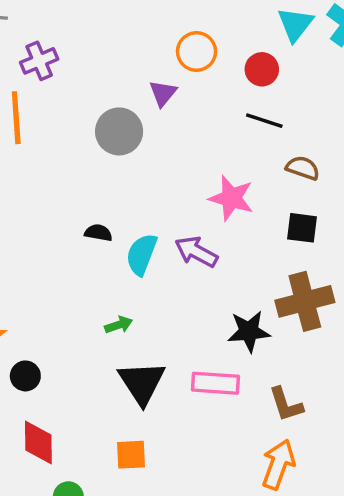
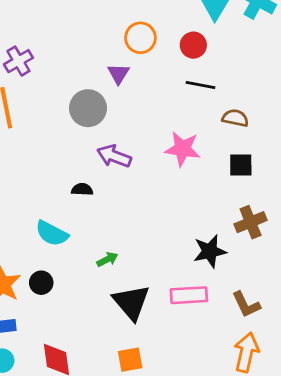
purple arrow: (196, 252) -> (114, 156), moved
cyan semicircle: (142, 254) -> (52, 233), moved, turned -76
brown cross: (305, 301) -> (251, 222), size x0.7
black circle: (25, 376) -> (41, 283), moved

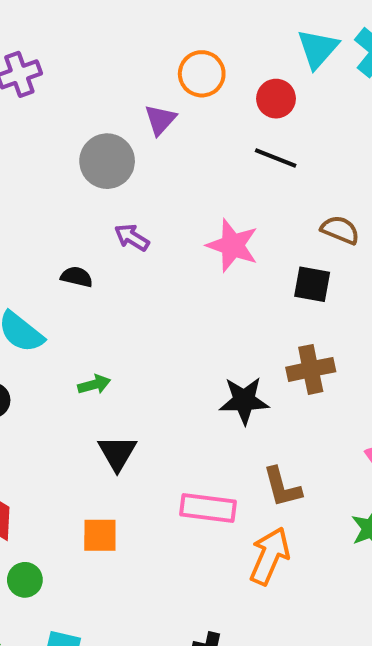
brown semicircle: (235, 118) -> (340, 230), moved
purple arrow: (114, 156) -> (132, 237), size x0.7
pink rectangle: (189, 295) -> (208, 508), moved
black triangle: (131, 302) -> (117, 453), size x0.7

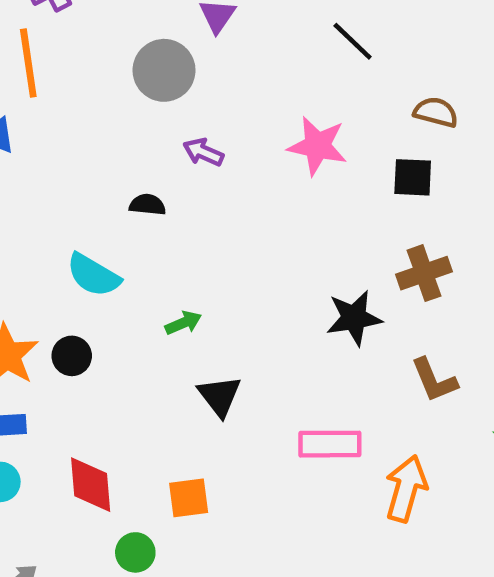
black line: (276, 158) -> (353, 41), turned 30
brown L-shape: (282, 487) -> (434, 380), moved
orange square: (100, 535) -> (189, 498), moved

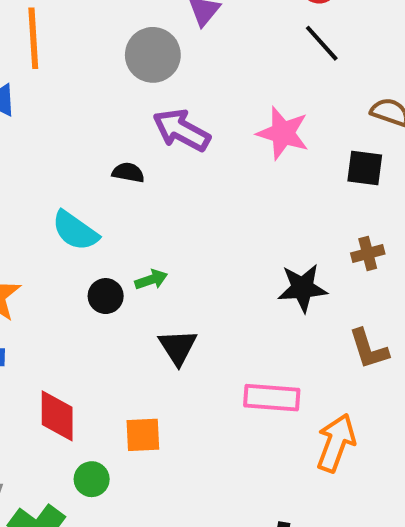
purple arrow: (203, 152) -> (181, 130), size x1.6
brown cross: (424, 273) -> (368, 254), size x0.7
black circle: (72, 356) -> (106, 296), moved

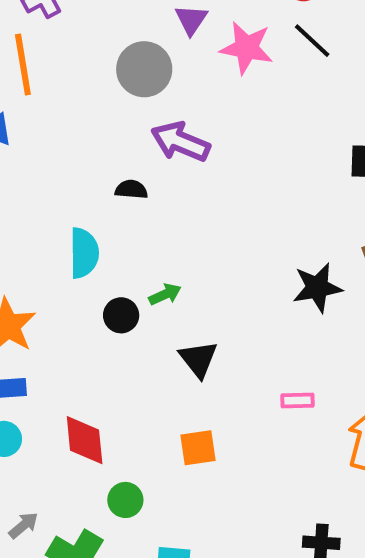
pink star: (283, 133) -> (247, 48), moved
cyan semicircle: (75, 231) -> (84, 253), turned -120
pink rectangle: (272, 398) -> (298, 400), size x0.6
orange square: (143, 435) -> (198, 448), moved

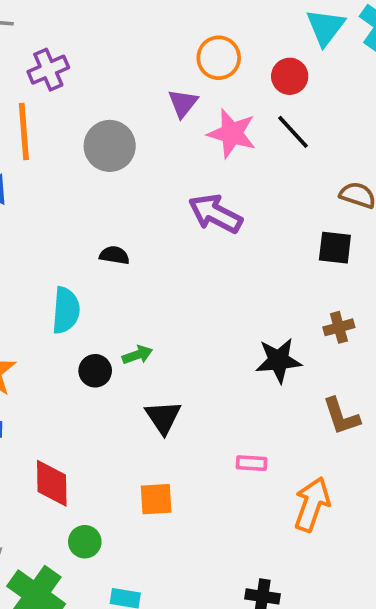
gray circle: (144, 69) -> (110, 146), moved
purple arrow: (180, 142) -> (215, 214), moved

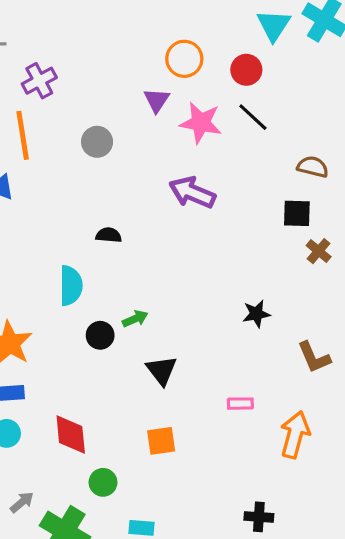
gray circle: (110, 146) -> (97, 142), size x0.7
brown cross: (339, 327) -> (319, 251), moved, turned -30
black star: (279, 360) -> (256, 314), size x0.7

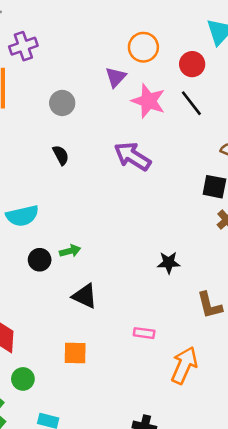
black semicircle: (109, 235) -> (61, 155), moved, turned 48
cyan semicircle: (71, 286) -> (22, 216), turned 68
black triangle: (162, 370) -> (85, 296), turned -36

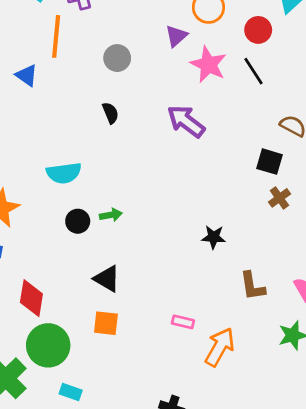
black triangle: (85, 296) -> (107, 279), moved
pink rectangle: (144, 333) -> (183, 322), moved
green circle: (23, 379) -> (48, 345), size x1.8

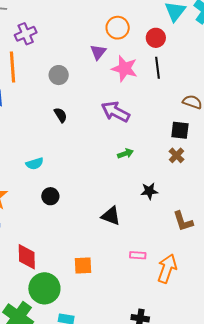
black line: (253, 71) -> (157, 68), turned 35
cyan semicircle: (64, 173) -> (35, 164), size x0.7
brown cross: (279, 198) -> (176, 155), moved
green arrow: (111, 215) -> (125, 154), moved
black triangle: (107, 279) -> (111, 216), moved

